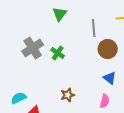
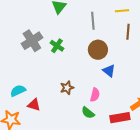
brown circle: (108, 49) -> (98, 50), moved
pink semicircle: (105, 101) -> (95, 95), moved

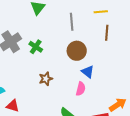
brown star: (67, 88) -> (46, 79), moved
pink semicircle: (95, 95) -> (81, 89), moved

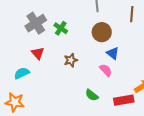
pink semicircle: (81, 89) -> (106, 70), turned -56
red triangle: (13, 106) -> (38, 53), moved, turned 32

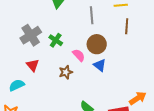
blue triangle: (113, 53) -> (100, 65), moved
pink semicircle: (106, 70) -> (79, 55), moved

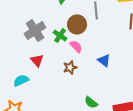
brown circle: (97, 44) -> (77, 24), moved
pink semicircle: (79, 55) -> (76, 46), moved

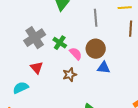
brown circle: (77, 24) -> (96, 49), moved
blue triangle: (104, 60) -> (104, 68), turned -32

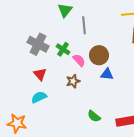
gray line: (96, 18) -> (84, 25), moved
gray cross: (35, 38) -> (38, 44), turned -30
cyan semicircle: (21, 88) -> (39, 97), moved

